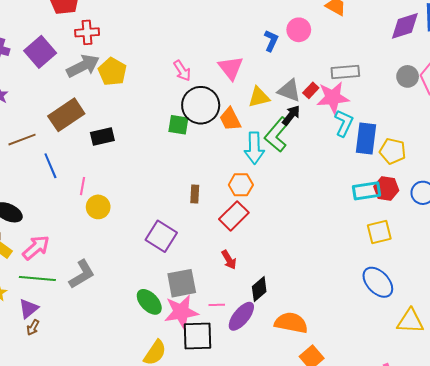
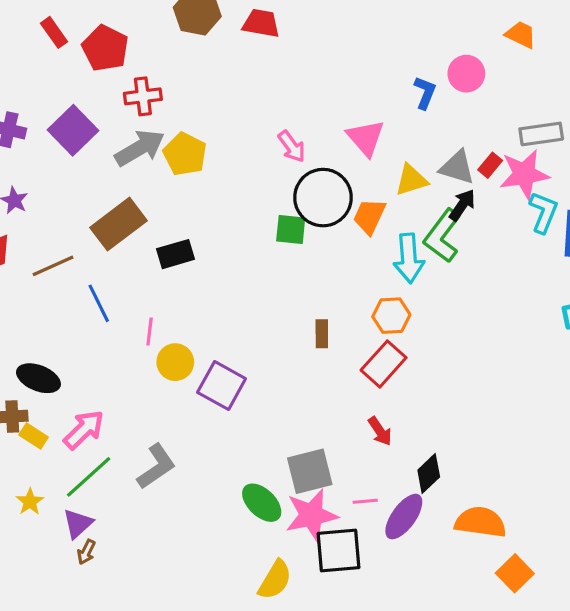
orange trapezoid: (230, 119) -> (369, 216), turned 55
purple square: (161, 236) -> (222, 385), moved
green line: (37, 279) -> (89, 477), turned -44

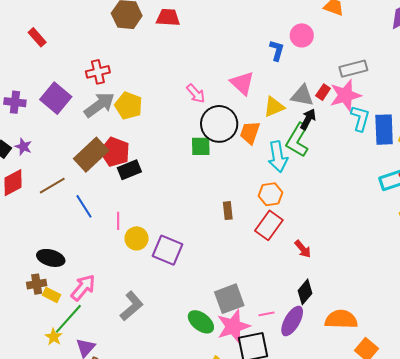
red pentagon: (105, 48) -> (115, 152), moved
red arrow: (380, 431) -> (303, 249), moved
green line: (89, 477) -> (68, 319), moved

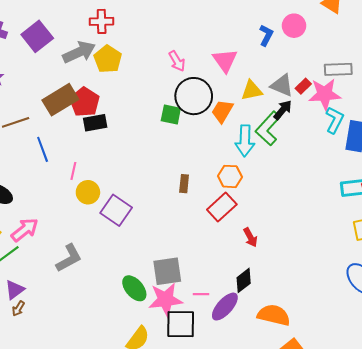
red cross: (98, 72) -> (102, 21), moved

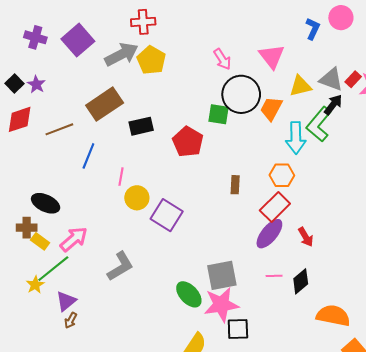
red pentagon: (85, 102) -> (188, 142), moved
blue line: (43, 149) -> (88, 156), turned 45
pink line: (201, 294) -> (274, 276), moved
purple ellipse: (225, 307) -> (269, 234), moved
black square: (181, 324) -> (238, 329), size x0.7

